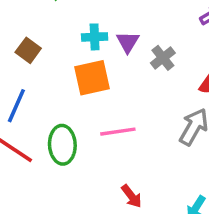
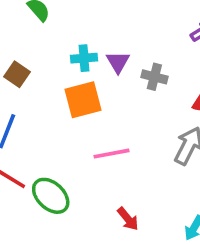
gray cross: (163, 58) -> (154, 77), turned -35
green ellipse: (62, 145) -> (51, 196), moved, turned -42

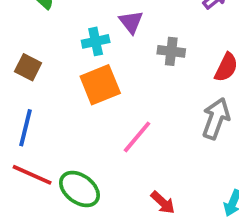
purple triangle: (118, 62) -> (131, 22), moved
pink line: (112, 154) -> (137, 137), turned -32

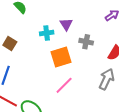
orange square: (100, 85) -> (61, 57), moved

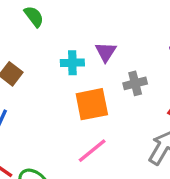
gray cross: (86, 42) -> (135, 83), turned -32

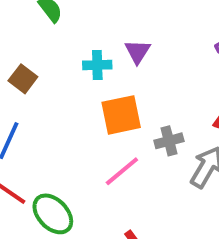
gray cross: (135, 83) -> (169, 141), moved

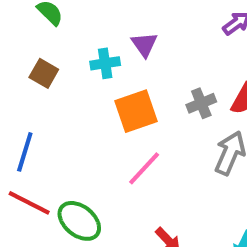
brown square: (23, 79) -> (44, 73), moved
gray cross: (169, 141) -> (201, 103), moved

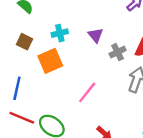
purple triangle: (144, 44) -> (95, 35), moved
orange square: (136, 111) -> (50, 61), moved

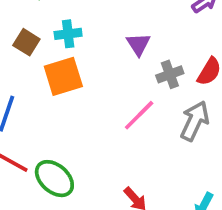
cyan cross: (60, 33) -> (68, 34), moved
pink line: (87, 92) -> (139, 115), moved

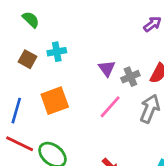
purple triangle: (138, 44) -> (107, 68), moved
orange square: (63, 76) -> (55, 101), moved

